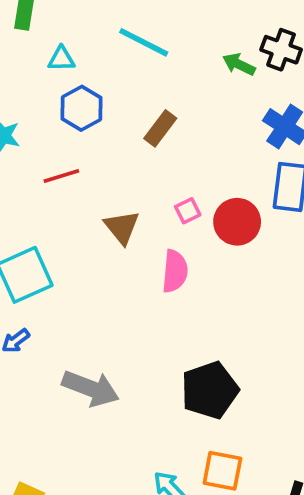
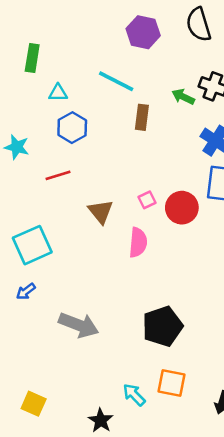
brown rectangle: (160, 128) -> (142, 117), moved, turned -30

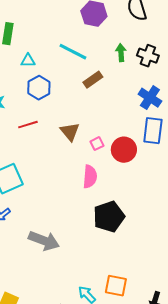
green arrow: (183, 97) -> (121, 53), moved, turned 60
brown rectangle: (142, 117) -> (93, 80), turned 48
brown triangle: (101, 212) -> (70, 132), moved
black pentagon: (163, 326) -> (109, 217), moved

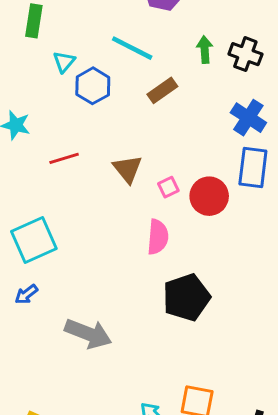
cyan triangle: (28, 61) -> (64, 62), turned -49
blue hexagon: (39, 88) -> (93, 86), moved

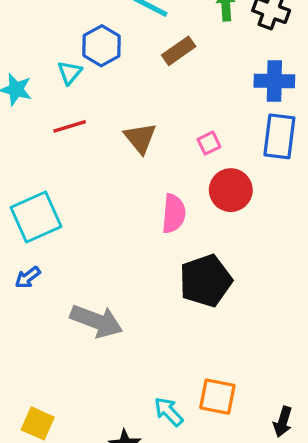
cyan triangle: (64, 62) -> (70, 73), moved
blue cross: (248, 118) -> (274, 81), turned -32
pink square: (168, 187) -> (209, 143), moved
red circle: (209, 196) -> (231, 190), moved

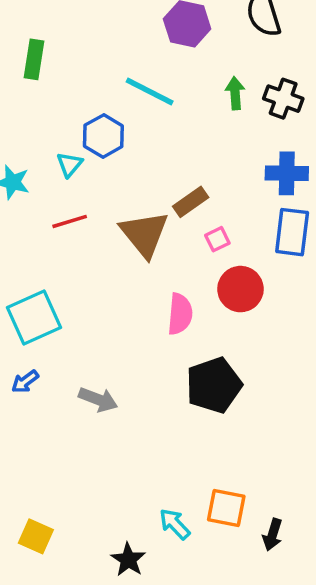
brown rectangle: (179, 51) -> (191, 202), moved
brown triangle: (140, 138) -> (144, 234), size x1.4
gray arrow: (96, 321) -> (98, 399), moved, size x0.7
black arrow: (283, 422) -> (273, 535), moved

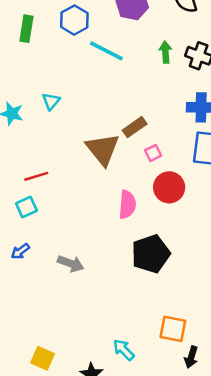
blue hexagon: (103, 136) -> (74, 20), moved
red line: (70, 221) -> (36, 176), moved
cyan square: (34, 318) -> (26, 207), size x0.6
orange square: (226, 508) -> (173, 329), moved
yellow square: (36, 536) -> (42, 358), moved

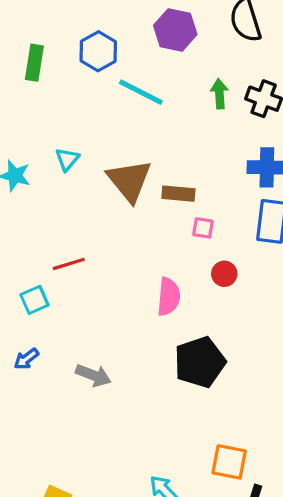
brown rectangle: (135, 127) -> (178, 194), turned 40
brown triangle: (103, 149) -> (129, 181), moved
pink square: (153, 153) -> (203, 228), turned 35
red line: (36, 176) -> (69, 264), moved
red circle: (169, 187) -> (224, 274), size x0.6

